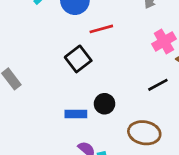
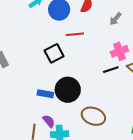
black line: (158, 85) -> (111, 70), moved
black circle: (105, 104) -> (68, 90), size x1.6

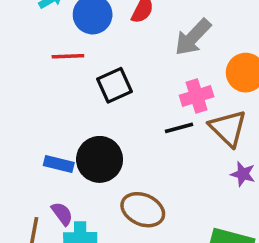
gray arrow: (115, 19) -> (193, 37), size x1.6
red line: (75, 34) -> (68, 56), moved
black square: (54, 53) -> (115, 85), moved

